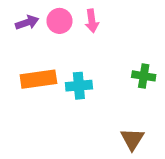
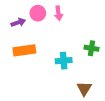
purple arrow: (27, 23) -> (18, 22), moved
cyan cross: (79, 86) -> (64, 61), moved

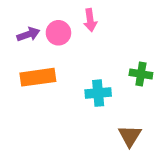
pink circle: (38, 13) -> (58, 33), moved

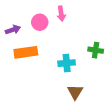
purple arrow: (28, 34) -> (13, 30), moved
brown triangle: (130, 136) -> (75, 92), moved

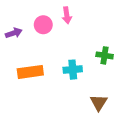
orange rectangle: (26, 52) -> (30, 72), moved
brown triangle: (75, 92) -> (99, 103), moved

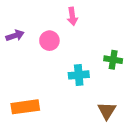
pink circle: (43, 25) -> (49, 41), moved
orange rectangle: (30, 72) -> (25, 107), moved

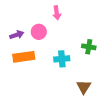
purple arrow: (15, 36) -> (17, 35), moved
orange rectangle: (25, 107) -> (24, 57), moved

